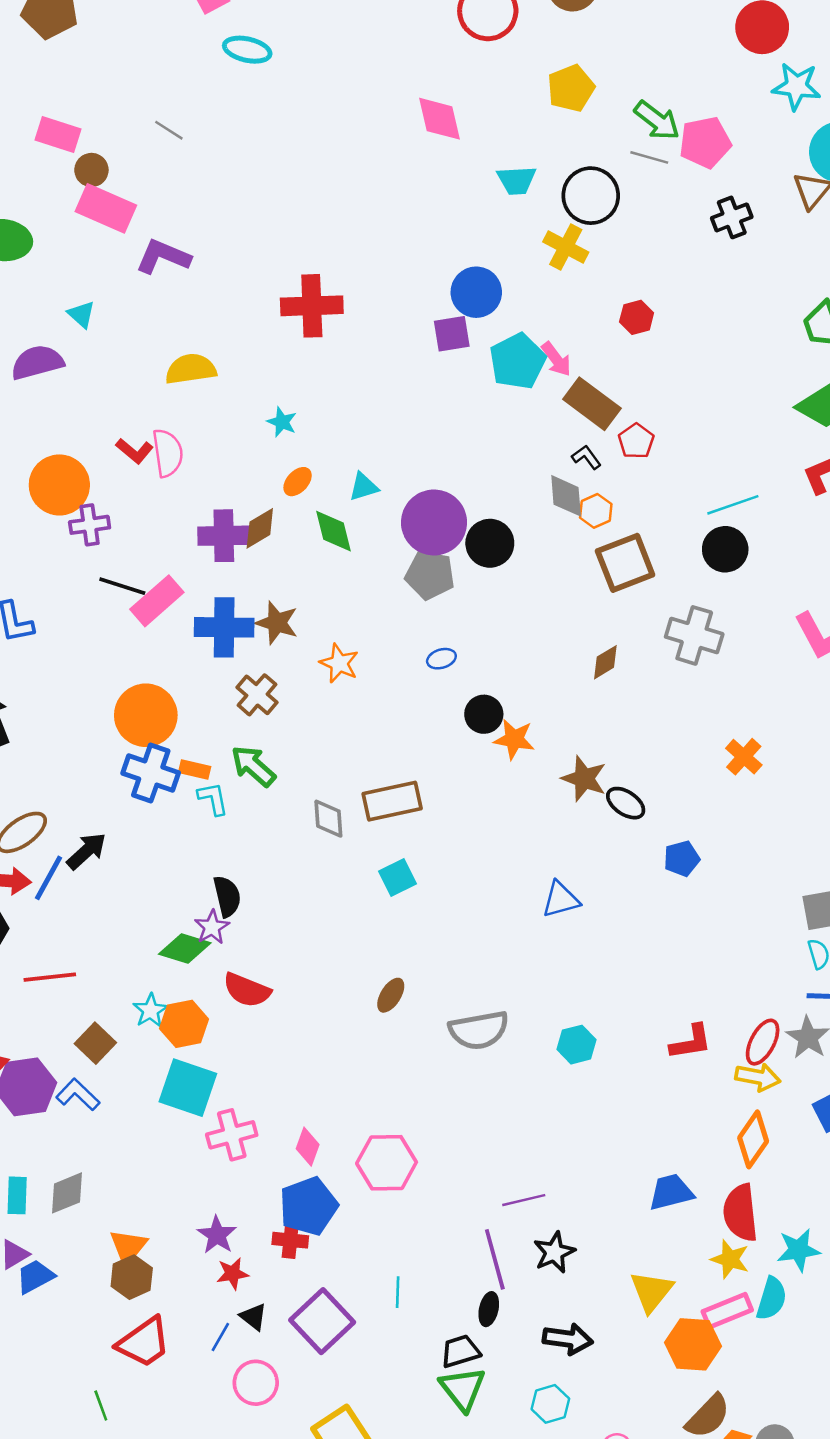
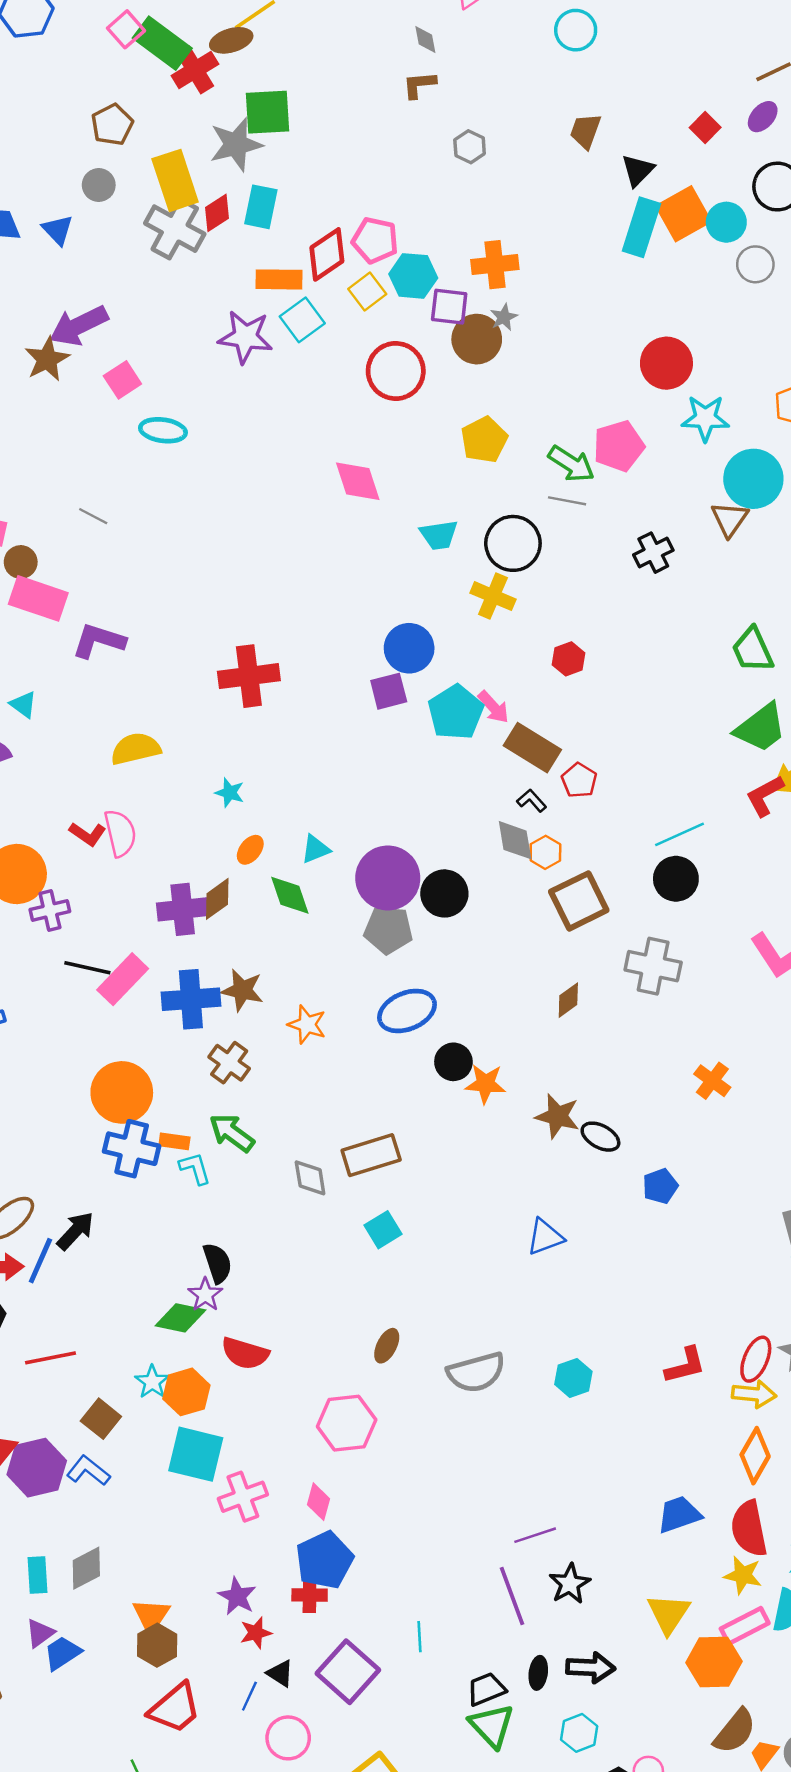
pink pentagon: (705, 142) -> (619, 446), moved
blue ellipse: (441, 659) -> (407, 1011), size x2.0
pink hexagon: (387, 1163) -> (347, 1423), moved
black ellipse: (489, 1309) -> (538, 1673), moved

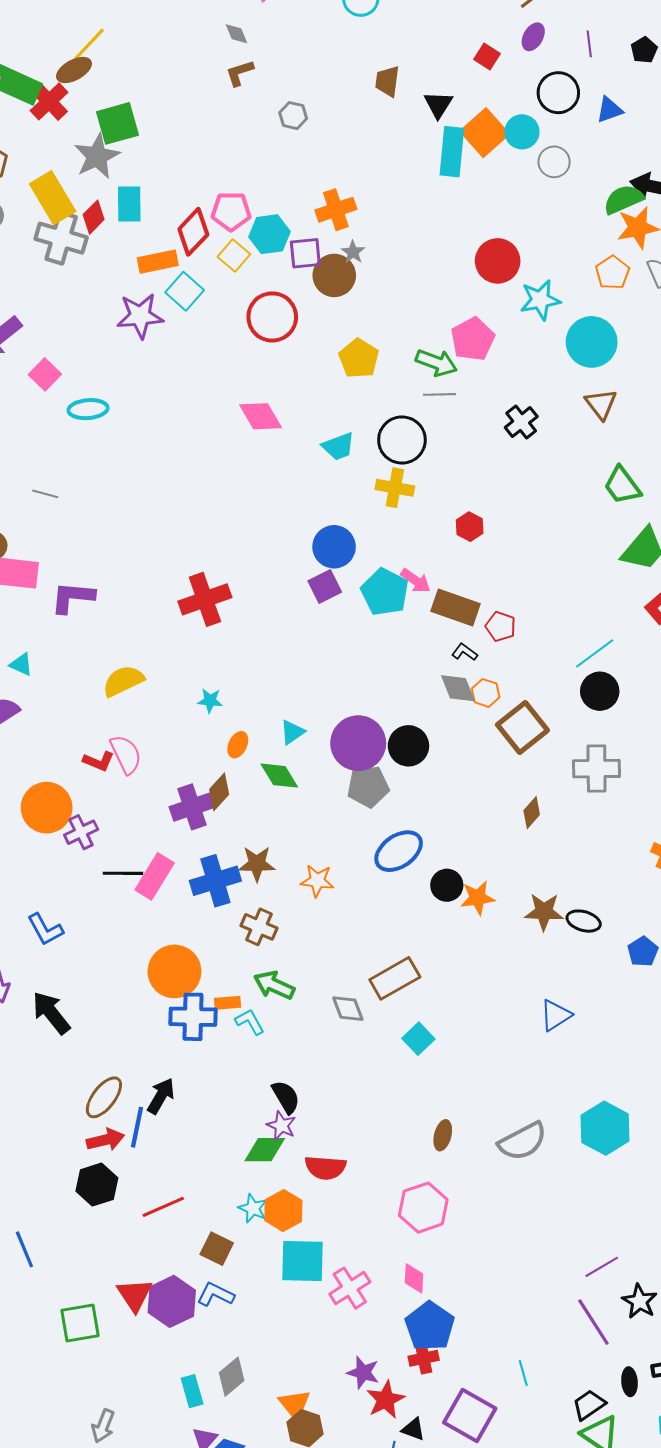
brown triangle: (730, 519) -> (601, 404), moved
cyan hexagon: (573, 1378) -> (605, 1128), size x1.6
red star: (256, 1633) -> (385, 1400), size x1.4

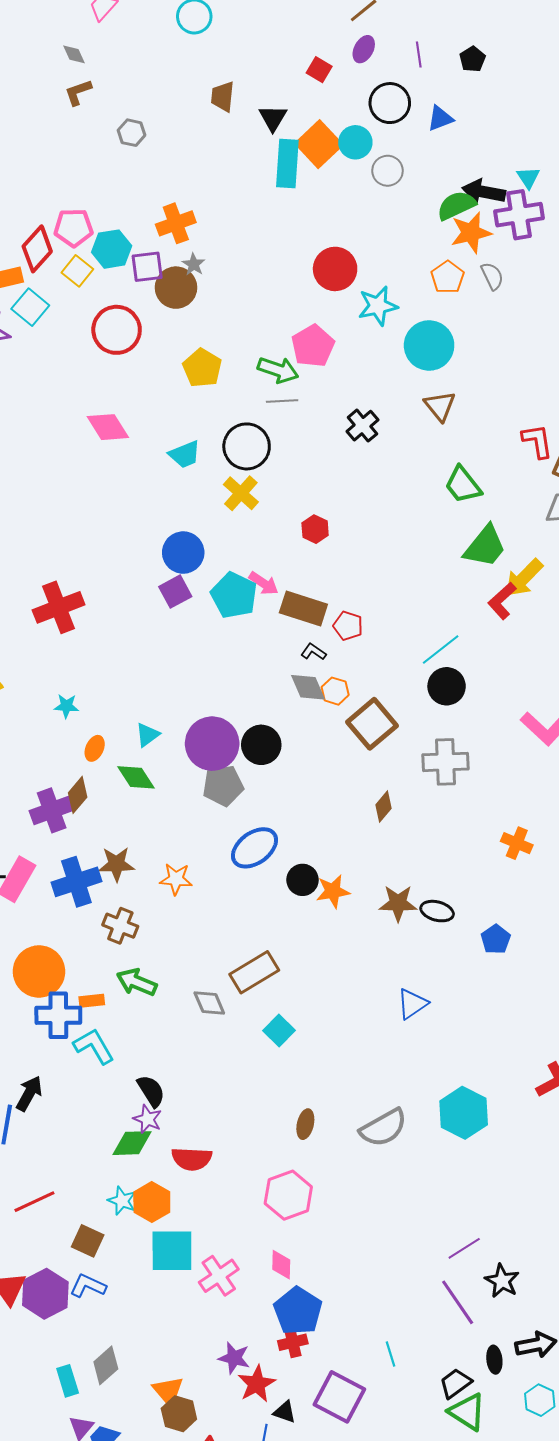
yellow cross: (395, 488) -> (241, 493), turned 33
cyan L-shape: (250, 1022) -> (94, 1046), moved, size x1.4

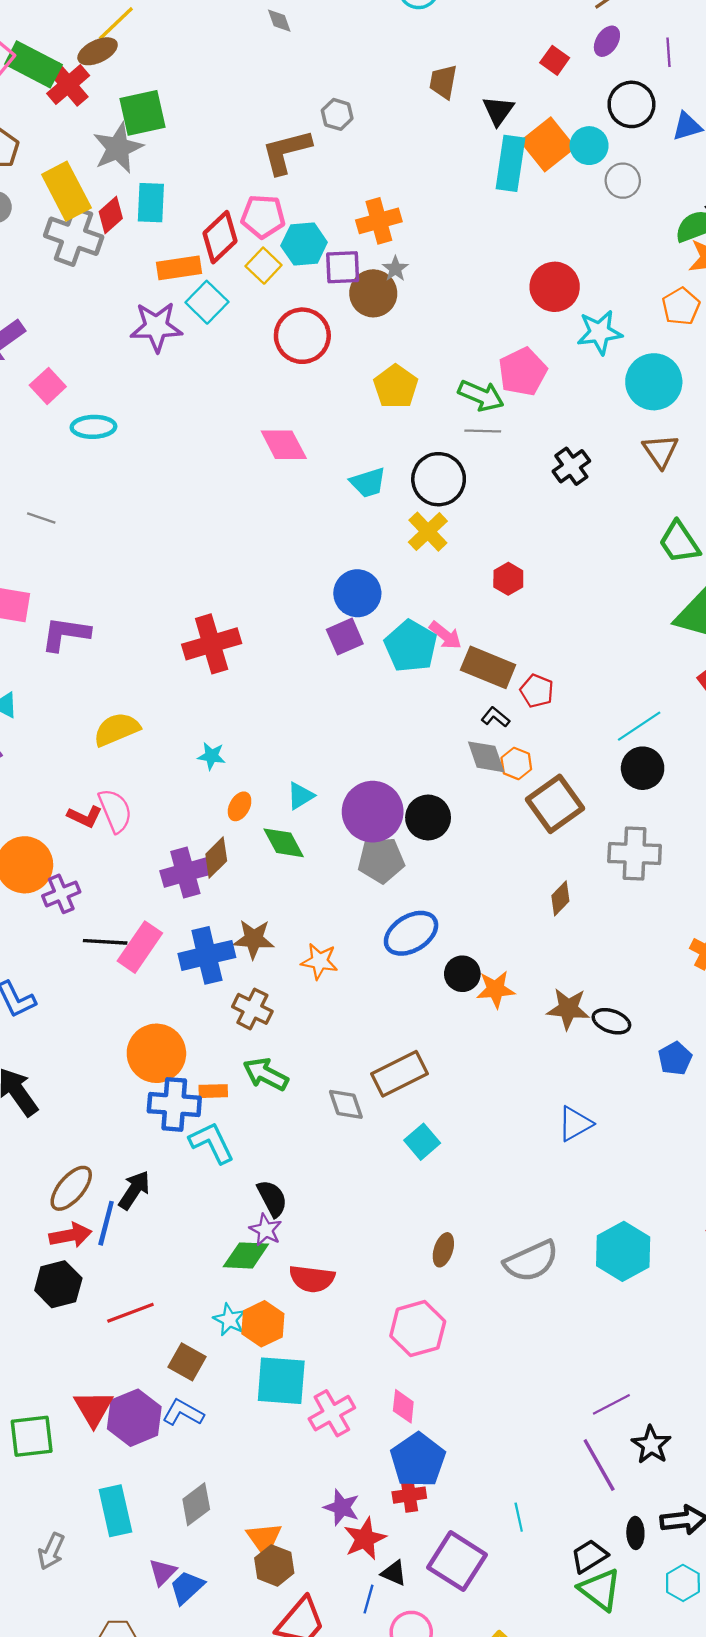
brown L-shape: (78, 92) -> (286, 152), moved, size x1.6
cyan rectangle: (68, 1381) -> (115, 1511), moved, size x1.4

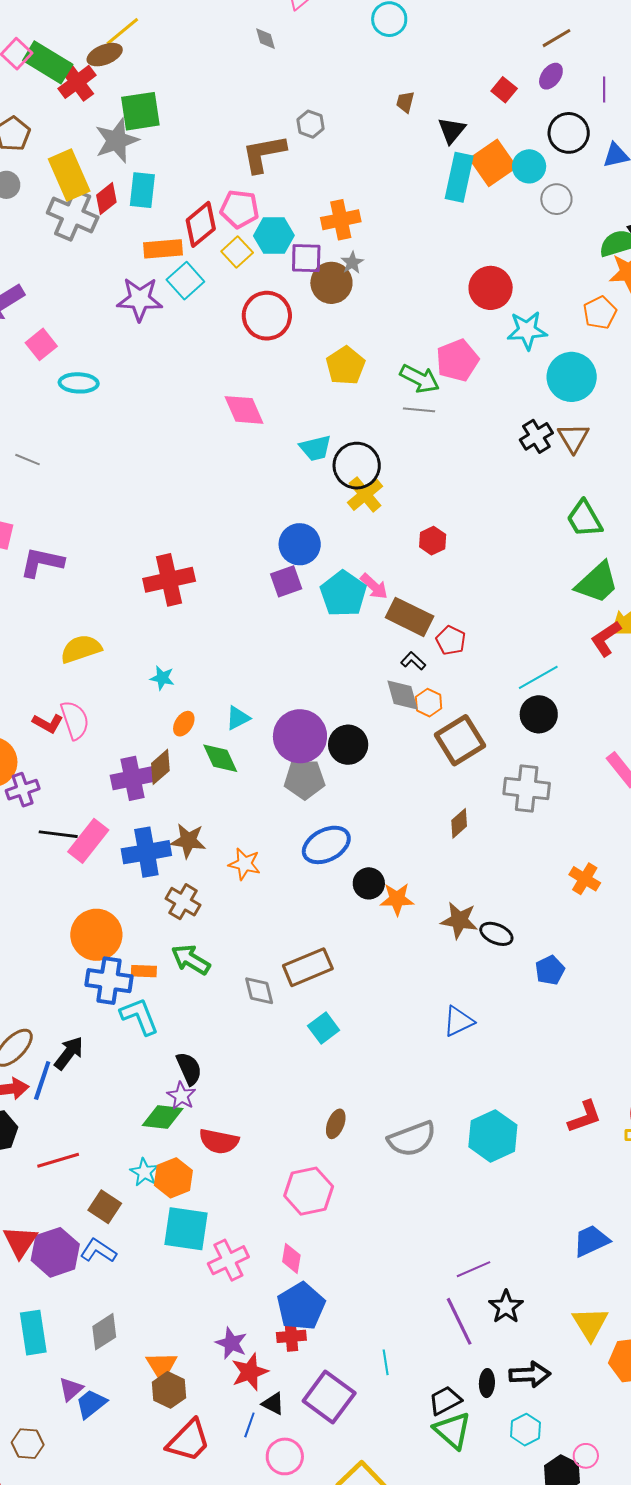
brown trapezoid: (443, 82) -> (405, 102), size x0.7
black cross: (571, 466) -> (536, 436), moved
black circle: (439, 479) -> (357, 466), moved

